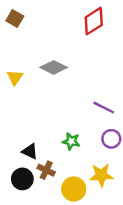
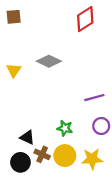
brown square: (15, 19) -> (14, 17), turned -35
purple line: (104, 108) -> (94, 98), turned -42
yellow circle: (74, 189) -> (65, 156), moved

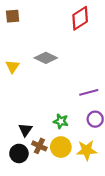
black triangle: (27, 137) -> (25, 130), turned 40

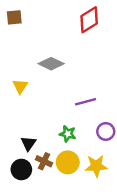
yellow triangle: (13, 67) -> (20, 86), moved
purple line: (89, 92) -> (86, 102), moved

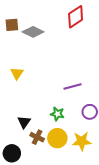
brown square: (14, 17) -> (12, 25), moved
gray diamond: (51, 64) -> (33, 32), moved
black circle: (21, 169) -> (12, 153), moved

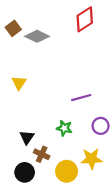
brown square: (12, 25) -> (13, 28), turned -32
yellow circle: (57, 138) -> (67, 171), moved
black circle: (12, 153) -> (25, 172), moved

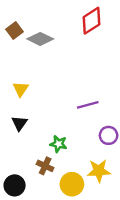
green star: (64, 128) -> (58, 144), moved
black triangle: (27, 137) -> (19, 123), moved
black circle: (25, 172) -> (15, 185), moved

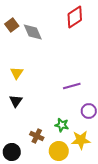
gray diamond: (40, 39) -> (33, 32), turned 40
green star: (58, 144) -> (62, 125), moved

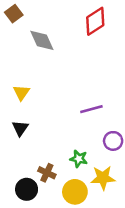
brown square: (12, 25) -> (14, 14), moved
black circle: (12, 152) -> (27, 189), moved

